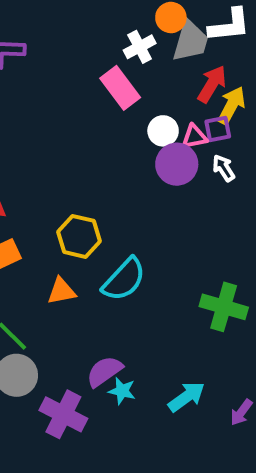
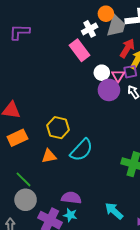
pink triangle: (194, 137) -> (118, 76), turned -48
purple semicircle: (104, 371) -> (71, 198), turned 42
cyan star: (122, 391) -> (70, 215), moved
cyan arrow: (187, 397) -> (114, 211), turned -102

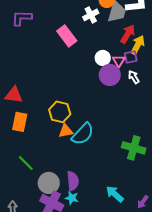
pink rectangle: (79, 50) -> (67, 36), moved
orange rectangle: (17, 138) -> (20, 122), turned -54
orange triangle: (49, 156) -> (66, 131), moved
purple semicircle: (71, 198) -> (73, 181), turned 78
gray circle: (26, 200) -> (49, 183), moved

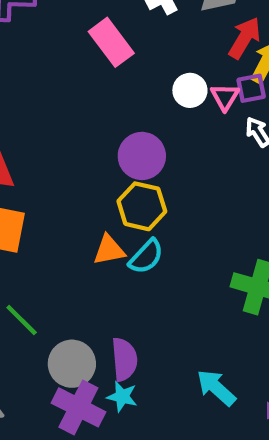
purple circle: (110, 75) -> (142, 156), moved
yellow hexagon: (60, 112) -> (142, 206), moved
cyan semicircle: (83, 134) -> (146, 257), size x0.7

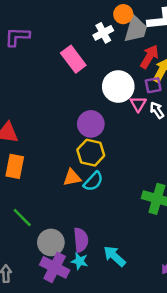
white circle: (190, 90) -> (118, 87), size x1.6
pink triangle: (225, 97) -> (138, 104), moved
cyan arrow: (216, 388) -> (115, 256), moved

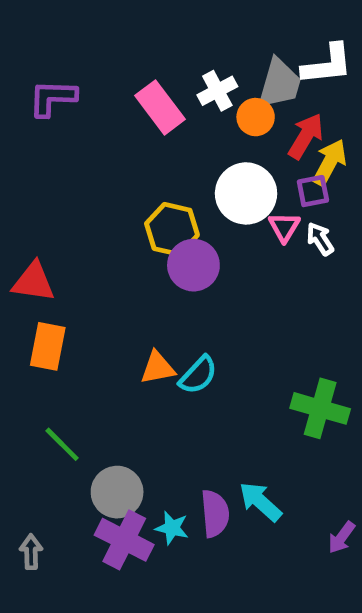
orange circle: (123, 14) -> (256, 117), moved
pink rectangle: (73, 59) -> (160, 107), moved
yellow hexagon: (91, 153) -> (172, 229), moved
purple semicircle: (81, 240) -> (215, 514), moved
cyan arrow: (115, 256) -> (260, 502), moved

